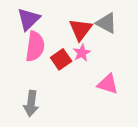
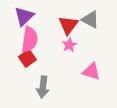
red square: (61, 59) -> (27, 58), moved
gray arrow: (31, 104) -> (43, 87), moved

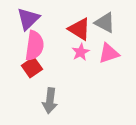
red triangle: (68, 25) -> (79, 29), turned -35
pink triangle: (91, 71) -> (109, 53), moved, turned -36

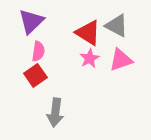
pink semicircle: (35, 46) -> (38, 51), size x0.6

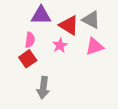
purple triangle: (31, 21) -> (41, 15), moved, turned 45
pink star: (90, 58) -> (60, 45), moved

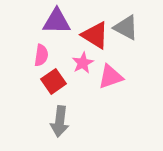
pink triangle: (94, 47) -> (111, 77), moved
red square: (28, 59) -> (54, 81), moved

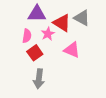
pink star: (83, 63) -> (48, 34), moved
pink triangle: (111, 77) -> (72, 50), turned 42

